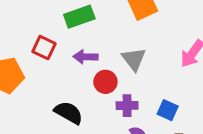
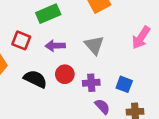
red circle: (105, 82) -> (65, 74), moved
black semicircle: (69, 113) -> (35, 79), moved

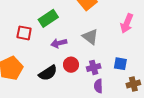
red square: (21, 40) -> (24, 33), moved
black semicircle: (35, 79) -> (48, 73), turned 132
purple semicircle: (102, 107) -> (98, 86), moved, turned -128

